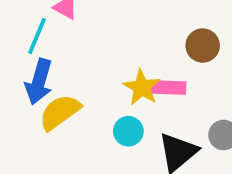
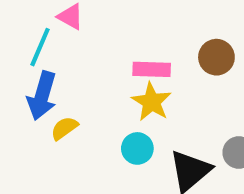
pink rectangle: (168, 87) -> (152, 69), moved
yellow semicircle: (60, 112) -> (64, 128), size x0.6

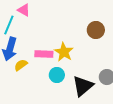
pink rectangle: (152, 69) -> (44, 54), moved

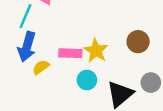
brown circle: (96, 30) -> (138, 42), moved

